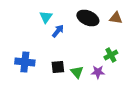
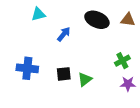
cyan triangle: (46, 17) -> (38, 14), moved, turned 40
green triangle: (77, 72) -> (85, 79), turned 32
purple star: (98, 72) -> (128, 84), moved

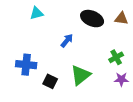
blue arrow: (64, 34) -> (67, 41), moved
black square: (64, 74) -> (50, 81), moved, turned 32
green triangle: (85, 79) -> (81, 75), size x1.5

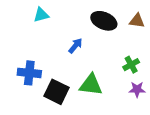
green triangle: (81, 75) -> (91, 85), turned 45
black square: (50, 81) -> (57, 92), size x1.5

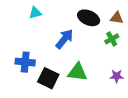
blue arrow: (75, 46) -> (64, 39), size x1.5
green cross: (131, 65) -> (112, 39), moved

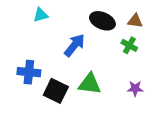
green cross: (112, 39) -> (129, 45), turned -32

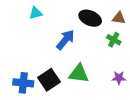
blue cross: (29, 72) -> (23, 83), moved
black square: (56, 91) -> (49, 80), turned 30

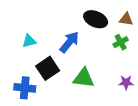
cyan triangle: (36, 13) -> (29, 41), moved
green cross: (114, 40) -> (121, 42), turned 32
black square: (49, 80) -> (48, 68), moved

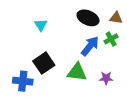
cyan triangle: (29, 41) -> (41, 25), moved, turned -48
blue arrow: (69, 42) -> (90, 46), moved
purple star: (126, 82) -> (106, 78), moved

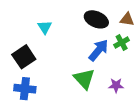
black square: (44, 63) -> (24, 57), moved
green triangle: (77, 72) -> (84, 79), turned 40

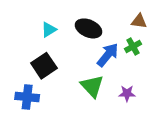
black ellipse: (96, 19) -> (88, 28), moved
cyan triangle: (45, 27) -> (49, 30), turned 32
black square: (24, 57) -> (44, 66), moved

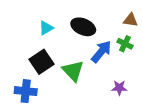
green cross: (133, 46) -> (125, 44), turned -35
green triangle: (92, 86) -> (73, 71), moved

